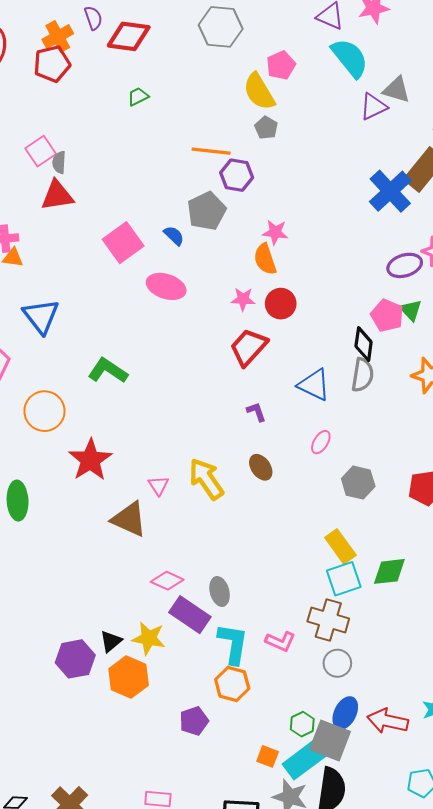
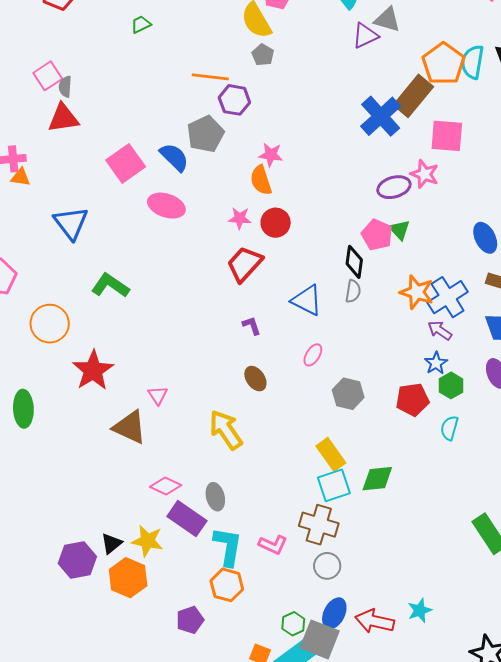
blue semicircle: (174, 236) -> (174, 157), size x1.5
blue triangle: (41, 316) -> (71, 223), moved
gray semicircle: (362, 375) -> (353, 291), size x0.7
yellow arrow: (206, 479) -> (226, 430), moved

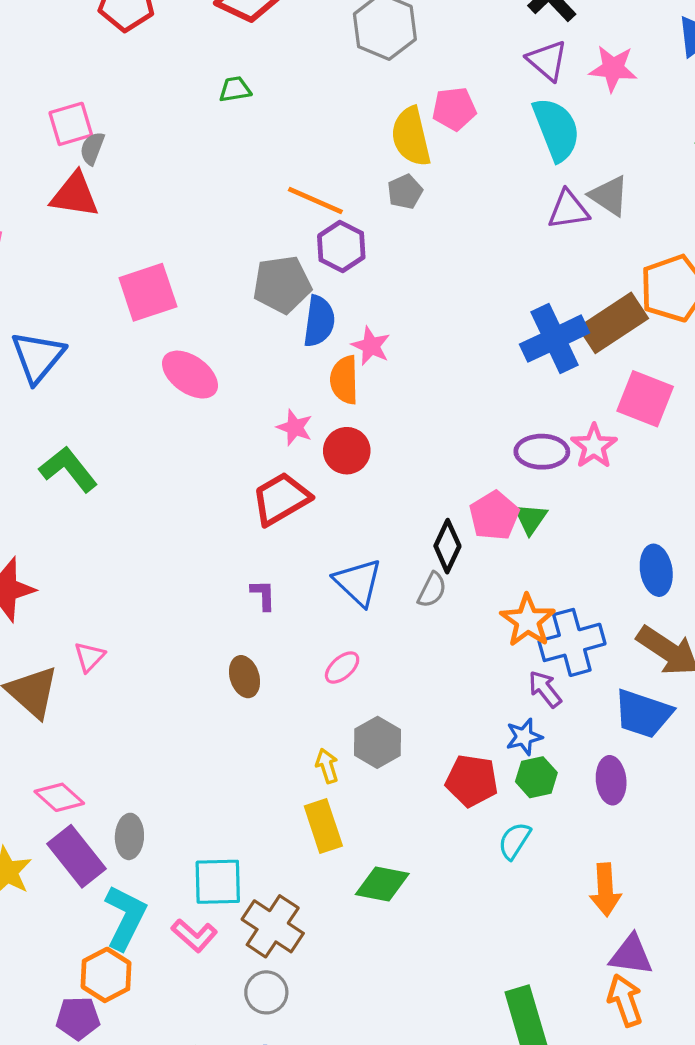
blue semicircle: (174, 157) -> (319, 321), moved, turned 36
yellow arrow: (226, 430) -> (327, 766), moved, size x0.5
cyan square: (334, 485) -> (218, 882), moved
purple pentagon: (190, 620) -> (78, 1018), moved

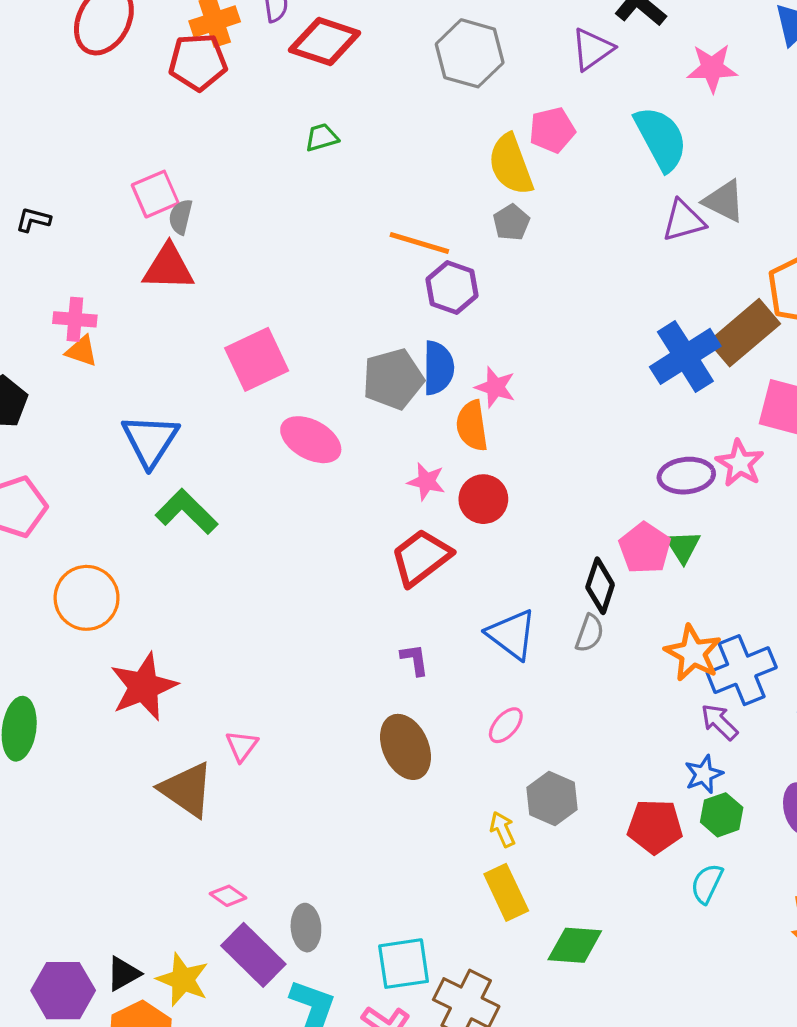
purple triangle: (547, 60) -> (592, 49), moved, turned 51
gray pentagon: (282, 284) -> (393, 379), moved
green L-shape: (68, 469) -> (187, 512), moved
brown ellipse: (245, 677) -> (405, 747), size x1.5
pink diamond: (59, 797) -> (228, 896), size x0.7

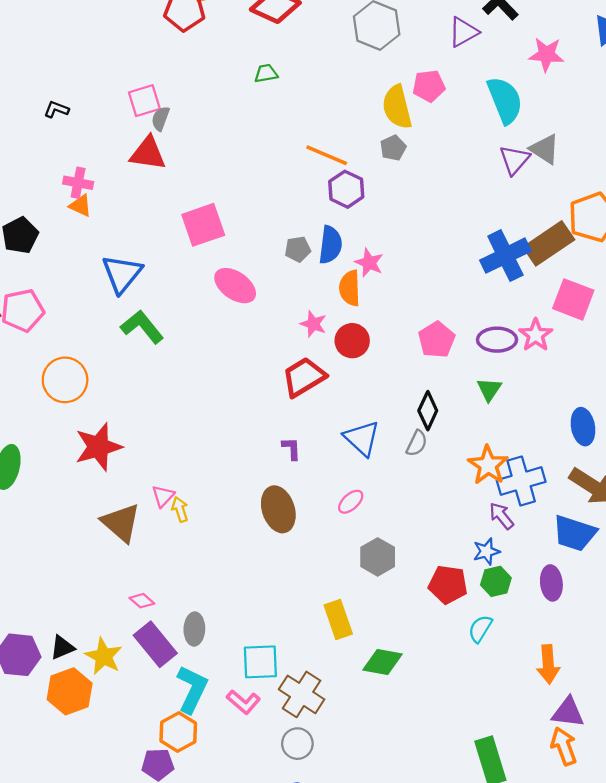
purple triangle: (683, 221) -> (515, 160), turned -40
gray pentagon: (393, 379) -> (298, 249), size x0.6
pink pentagon: (645, 548) -> (437, 340), moved
yellow arrow: (503, 829) -> (180, 509), moved

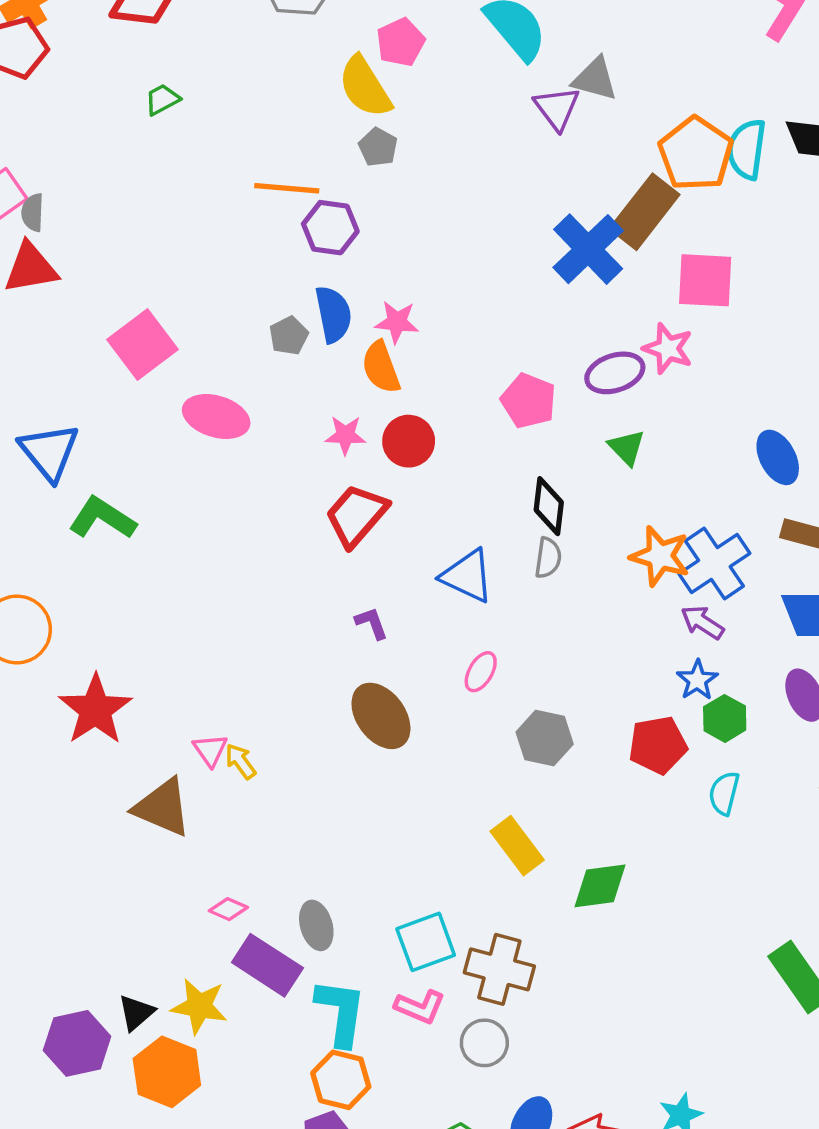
gray circle: (297, 744) -> (484, 1043), moved

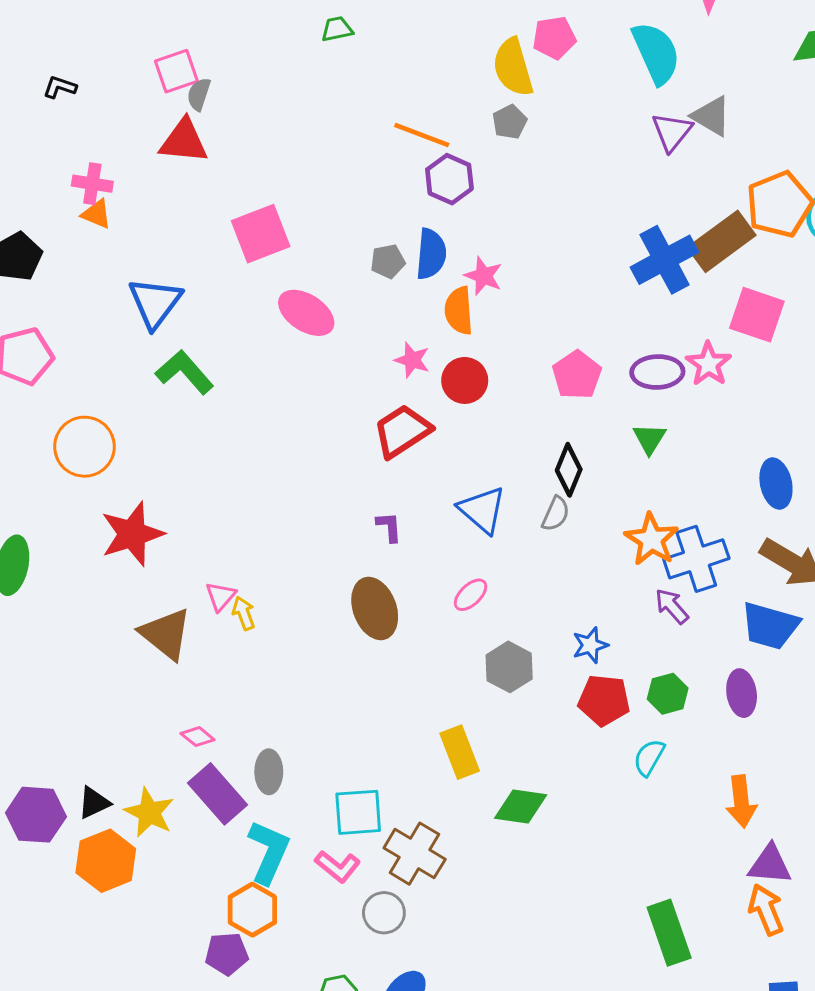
blue star: (697, 680) -> (590, 645), moved

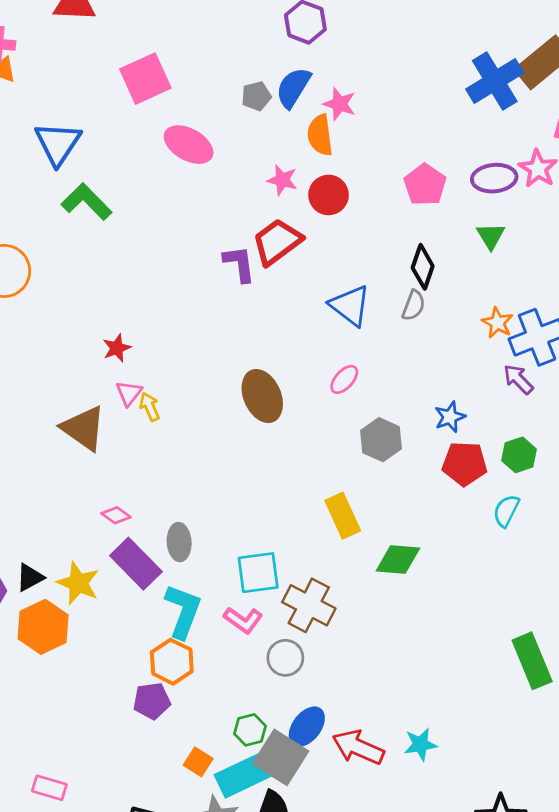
blue semicircle: (431, 254) -> (293, 88), turned -150
purple L-shape: (389, 527) -> (239, 264), moved, size x1.4
red star: (132, 534) -> (117, 348), moved, size x0.5
orange star: (652, 539) -> (497, 323), size x0.7

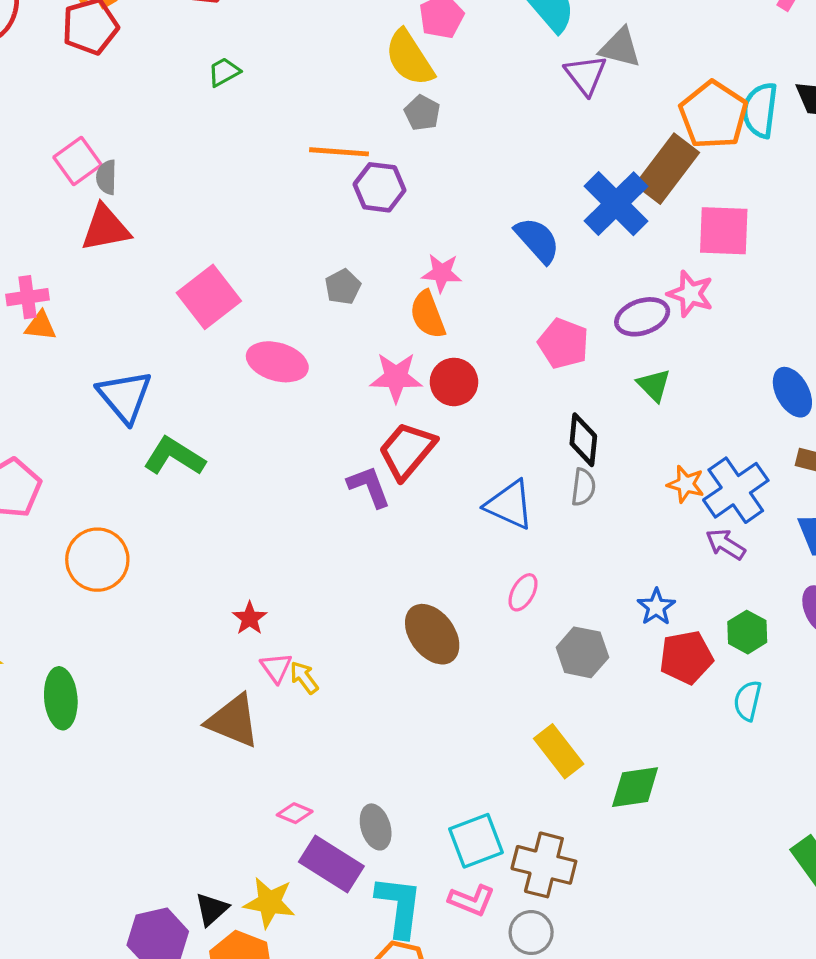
blue semicircle: (293, 88) -> (537, 240), moved, turned 120
pink star: (282, 180) -> (396, 377), size x1.4

